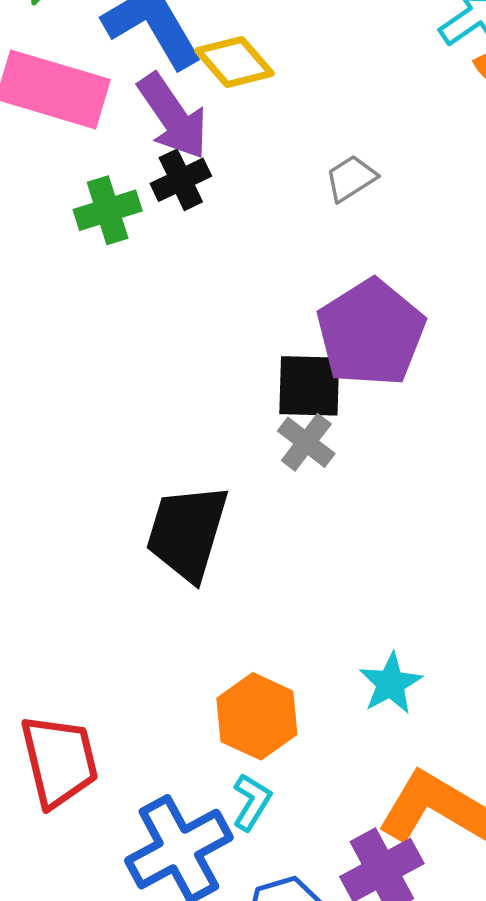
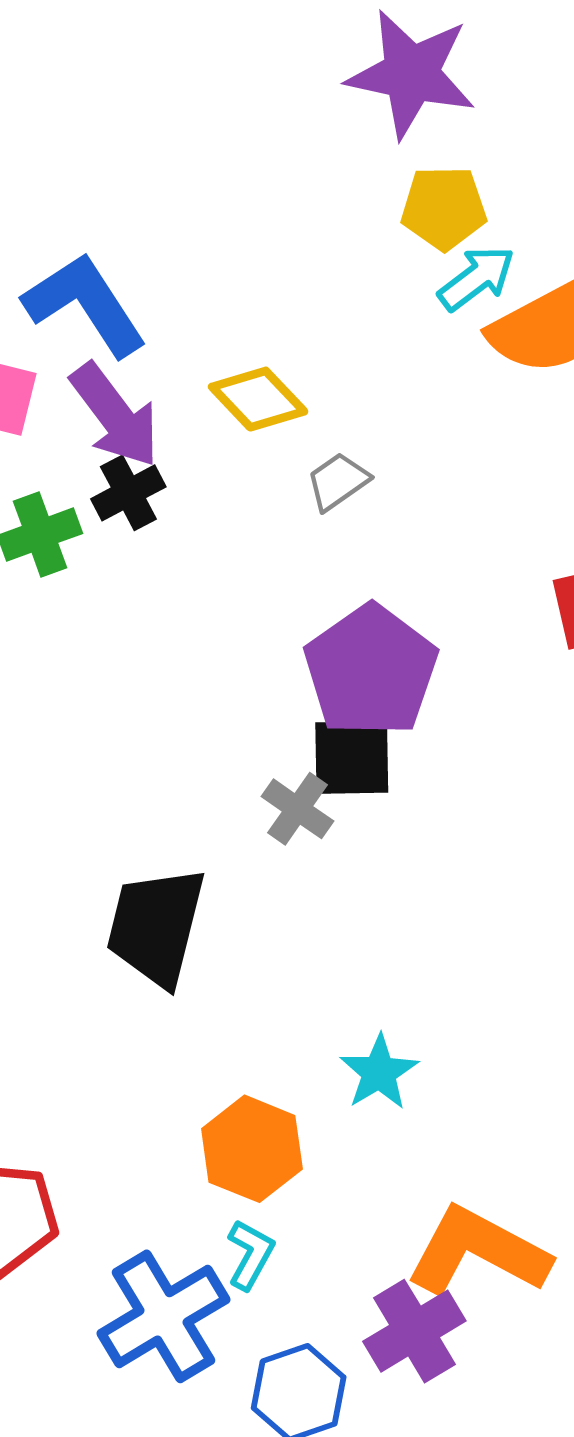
yellow diamond: (235, 62) -> (258, 399), moved
black square: (309, 386) -> (352, 758), moved
cyan star: (391, 683) -> (379, 1072), moved

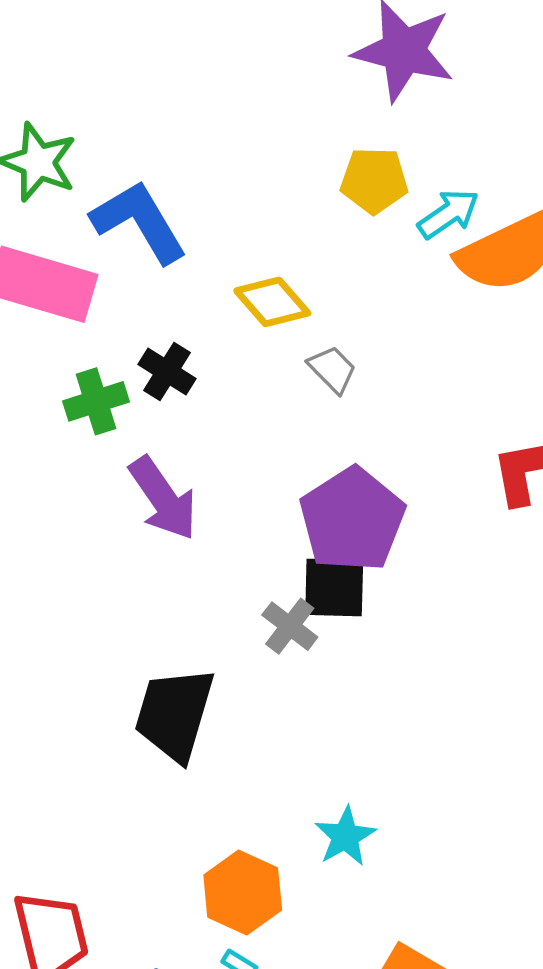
yellow pentagon: (444, 208) -> (374, 180), moved
purple arrow: (115, 415) -> (163, 498), moved
gray trapezoid: (338, 481) -> (332, 369), turned 78
black cross: (128, 493) -> (167, 372), turned -32

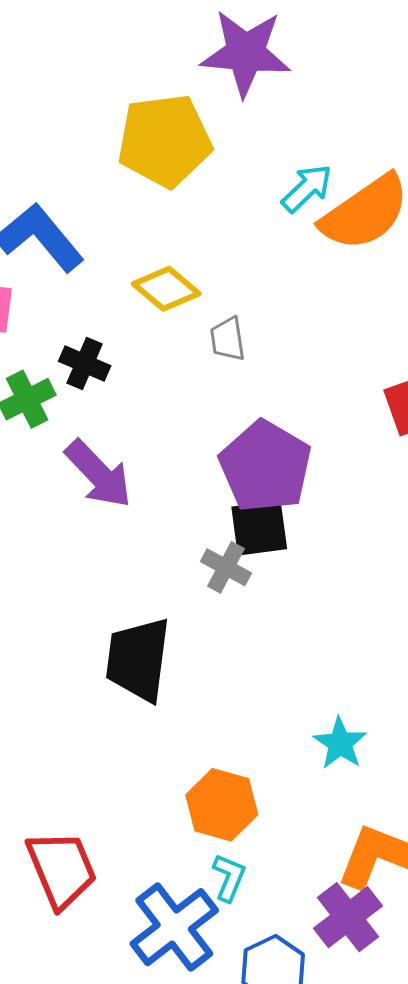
yellow pentagon: (374, 180) -> (165, 141), moved, size x1.6
gray trapezoid: (332, 369) -> (228, 339), turned -135
cyan star: (345, 836) -> (340, 743), moved

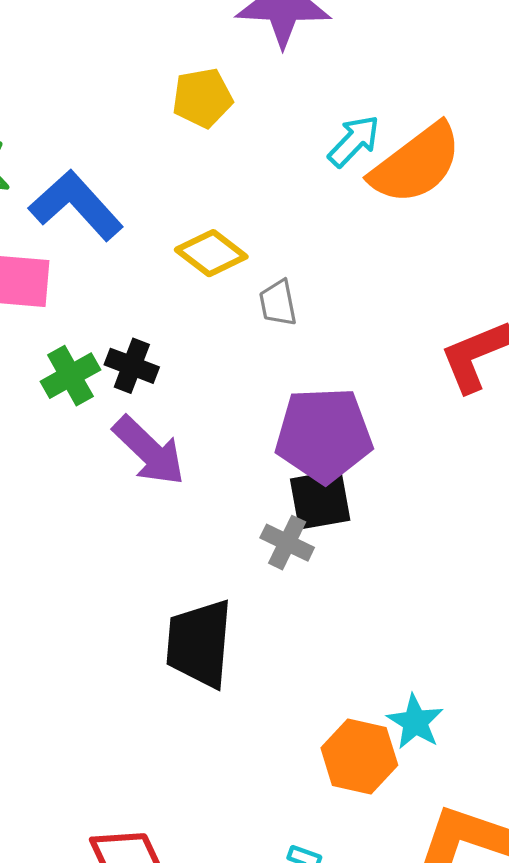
yellow pentagon: (165, 141) -> (202, 98), size x0.6
black cross: (85, 364) -> (132, 366), moved
purple pentagon: (265, 466) -> (324, 435), turned -30
orange hexagon: (222, 805) -> (359, 756), moved

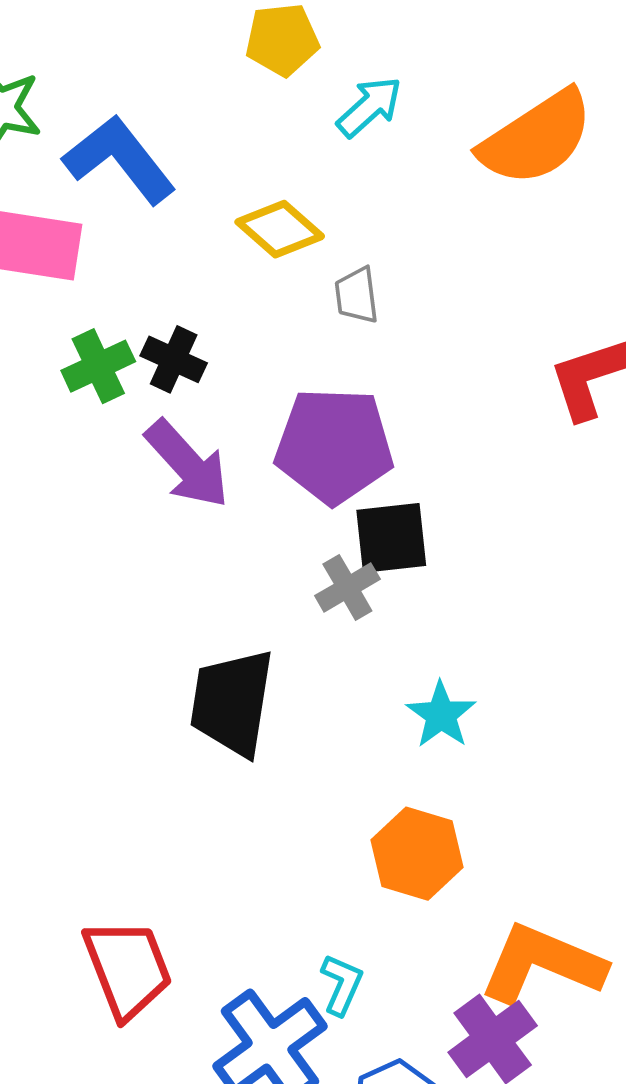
cyan arrow: (354, 141) -> (369, 107), moved
purple pentagon: (324, 435) -> (334, 446), moved
gray cross: (287, 543) -> (347, 587), turned 30
cyan star: (415, 722) -> (441, 715), moved

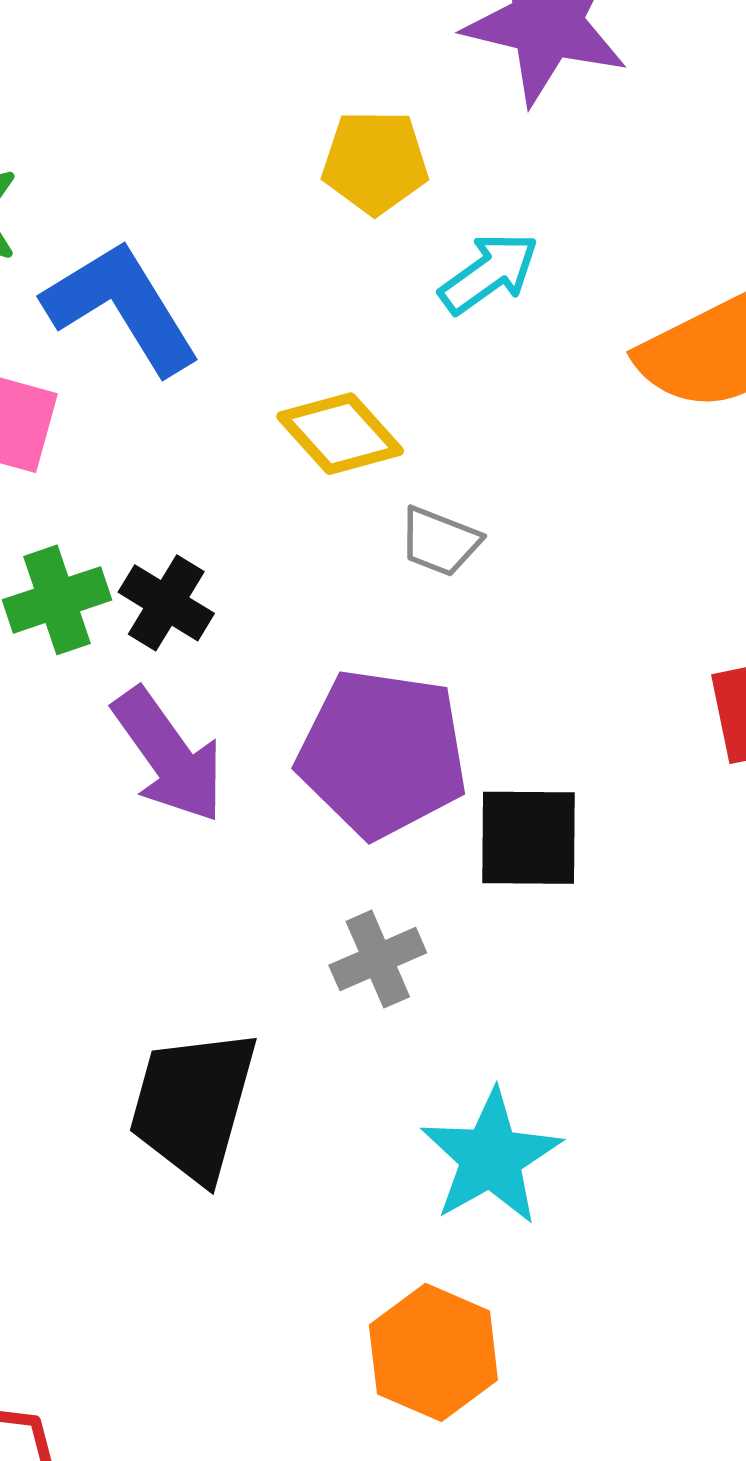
gray trapezoid: (357, 295) -> (440, 541), turned -68
black square: (391, 538) -> (529, 838), moved
cyan star: (441, 715) -> (491, 1157), size x1.4

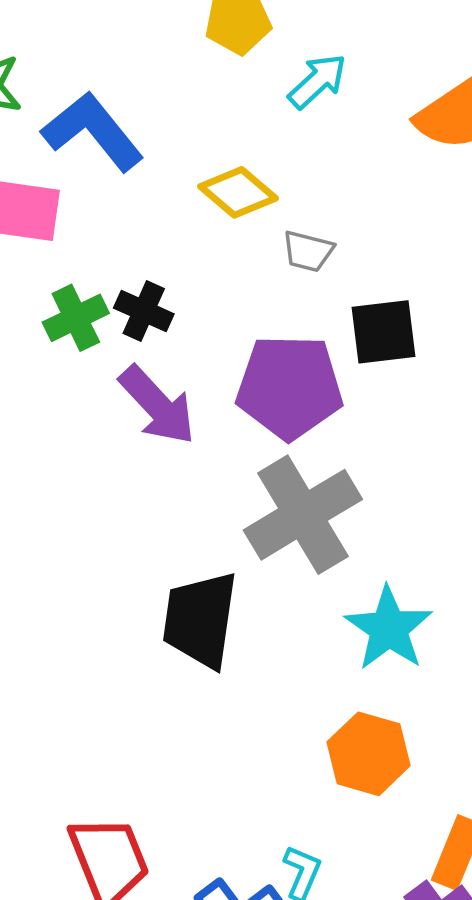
black square: (529, 838) -> (383, 332), moved
gray cross: (378, 959) -> (303, 515), size x2.0

